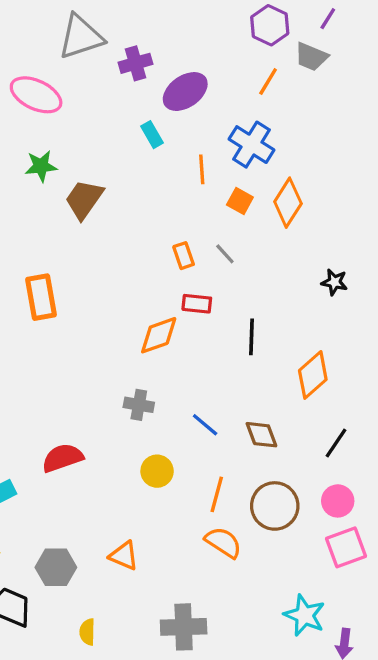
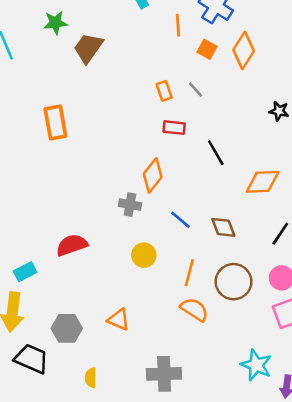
orange diamond: (159, 335) -> (153, 176), moved, turned -32
black line: (252, 337) -> (216, 153), turned -32
orange diamond: (313, 375) -> (263, 182), turned 39

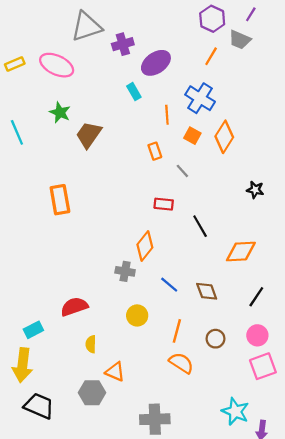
green star: (55, 23) -> (60, 113), turned 30
orange rectangle: (164, 91) -> (155, 151), moved
brown circle: (234, 282) -> (215, 339), size x0.6
gray hexagon: (67, 328) -> (92, 393), moved
yellow semicircle: (91, 378) -> (91, 344), moved

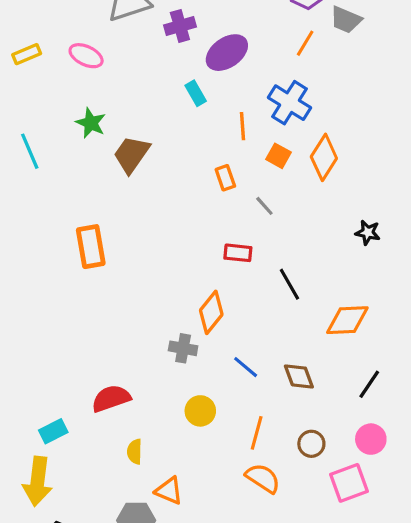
pink ellipse: (57, 65) -> (86, 56), size x0.7
pink square: (263, 366) -> (349, 483), moved

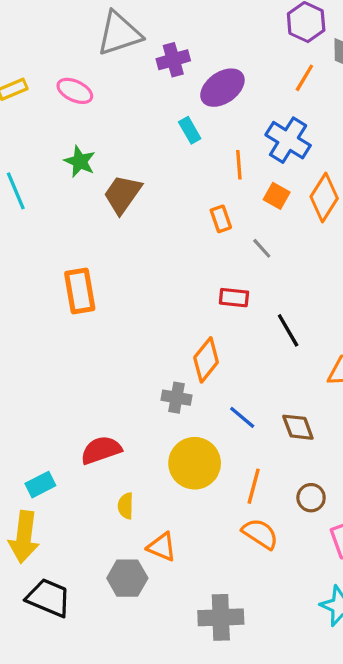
yellow circle: (200, 411) -> (195, 463), size x1.6

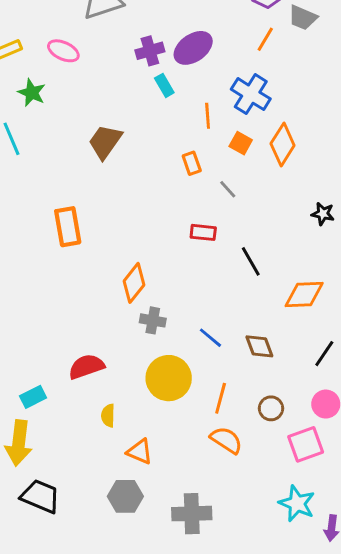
purple cross: (173, 60) -> (150, 51), moved
green star: (80, 161) -> (32, 93), moved
orange diamond: (206, 360) -> (134, 283), moved
gray hexagon: (127, 578) -> (125, 496), moved

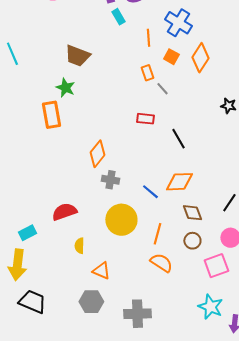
green star: (32, 93) -> (65, 88), moved
brown trapezoid: (105, 142) -> (77, 56), turned -104
orange rectangle: (192, 163) -> (147, 73), moved
orange diamond: (304, 294) -> (179, 182), moved
brown diamond: (259, 346) -> (192, 213), moved

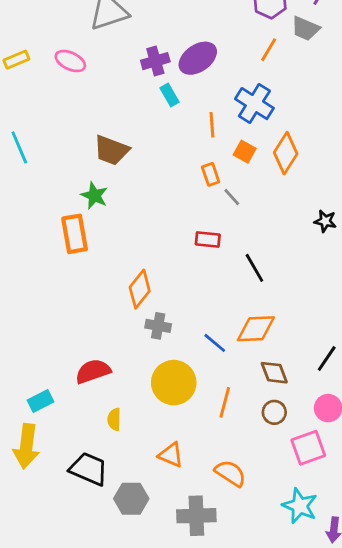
orange semicircle: (161, 263) -> (230, 473), moved
orange triangle: (101, 271) -> (171, 455), moved
black trapezoid: (32, 302) -> (89, 469), moved

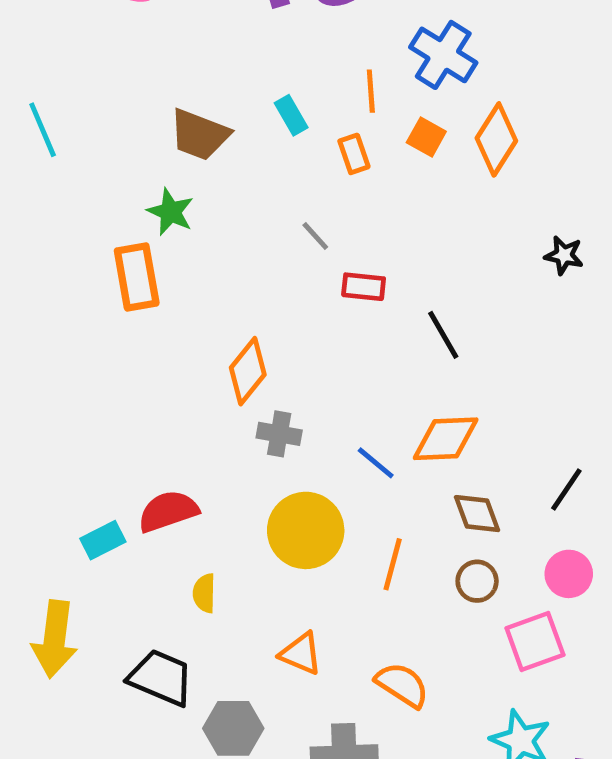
cyan rectangle: (169, 95) -> (291, 115), moved
orange rectangle: (211, 174) -> (354, 154), moved
gray line: (232, 197) -> (315, 236), moved
cyan rectangle: (41, 401) -> (103, 540), moved

